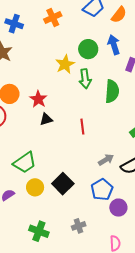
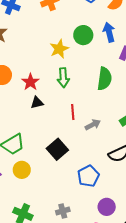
green arrow: (85, 79) -> (63, 78), moved
gray arrow: (106, 160) -> (93, 125), moved
black square: (63, 184) -> (57, 149), moved
purple circle: (118, 208) -> (107, 207), moved

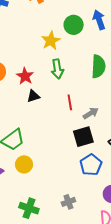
black square: (57, 149) -> (83, 137), moved, turned 30

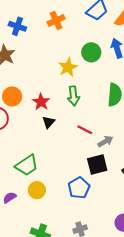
black triangle: (33, 96) -> (49, 122), turned -32
red line: (70, 102) -> (85, 130), turned -56
blue pentagon: (91, 165) -> (79, 188), moved

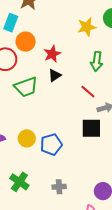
green arrow: (74, 96) -> (97, 61), moved
green trapezoid: (27, 165) -> (26, 87), moved
blue pentagon: (79, 188) -> (51, 144), moved

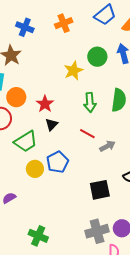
black square: (91, 128) -> (100, 190), moved
yellow circle: (27, 138) -> (35, 169), moved
blue pentagon: (51, 144) -> (57, 162), moved
gray cross: (59, 187) -> (97, 231), moved, size x1.6

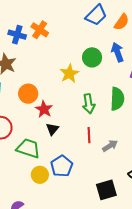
orange cross: (64, 23) -> (40, 30), moved, turned -30
orange circle: (16, 97) -> (28, 94), moved
red line: (87, 134) -> (89, 135), turned 63
green trapezoid: (26, 142) -> (28, 148), turned -125

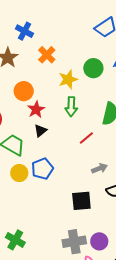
orange cross: (40, 30) -> (47, 55), moved
green arrow: (89, 104) -> (71, 107), moved
red line: (89, 135) -> (86, 138), moved, turned 42
gray arrow: (110, 146) -> (99, 168), moved

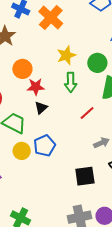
orange cross: (47, 55) -> (51, 18), moved, size x1.4
green circle: (93, 68) -> (97, 63), moved
red star: (36, 109) -> (36, 87), turned 30

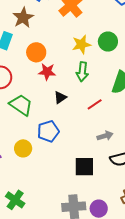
green circle: (97, 63) -> (108, 42), moved
black triangle: (41, 108) -> (60, 97), moved
yellow circle: (22, 151) -> (23, 148), moved

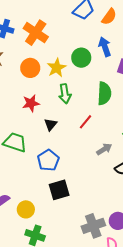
orange circle: (36, 52) -> (30, 68), moved
yellow circle: (23, 148) -> (26, 209), moved
black square: (84, 167) -> (59, 190), moved

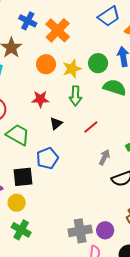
green semicircle: (104, 93) -> (115, 87), moved, turned -85
gray arrow: (104, 149) -> (104, 157), turned -42
black square: (59, 190) -> (23, 177), moved

